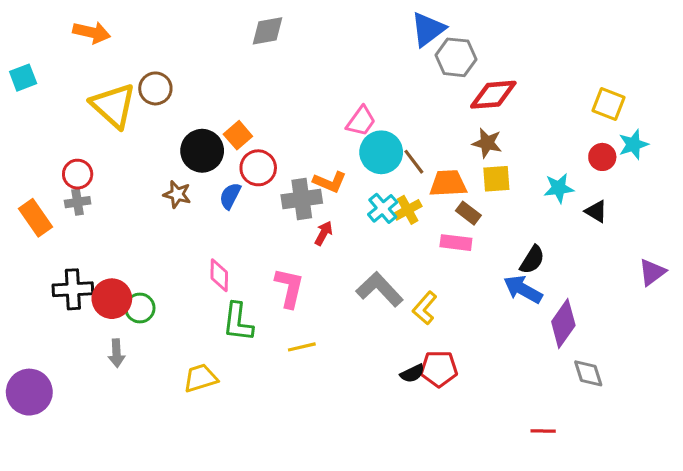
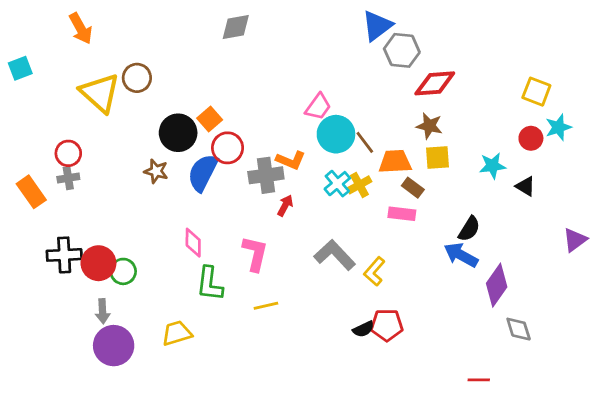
orange arrow: (92, 32) -> (81, 28), turned 48
blue semicircle: (230, 196) -> (203, 173), size x1.6
purple circle: (29, 392) -> (114, 346), moved

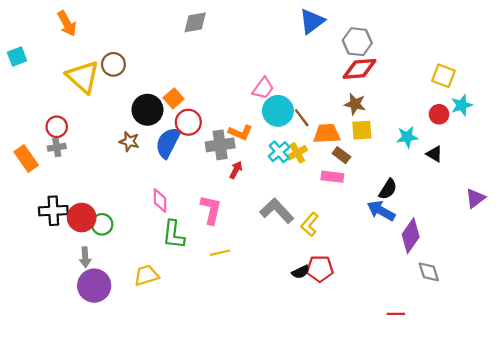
gray hexagon: (402, 50) -> (357, 42), moved

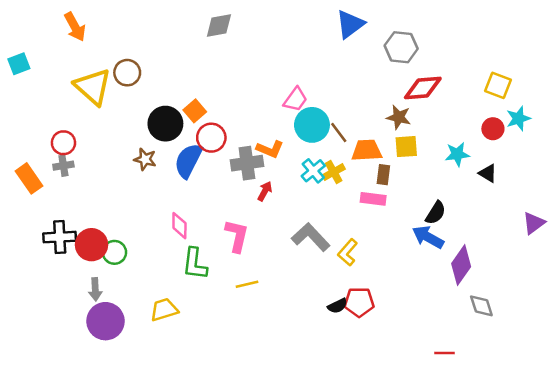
red diamond: (360, 69) -> (423, 88), moved
brown rectangle: (341, 155) -> (383, 175), turned 60

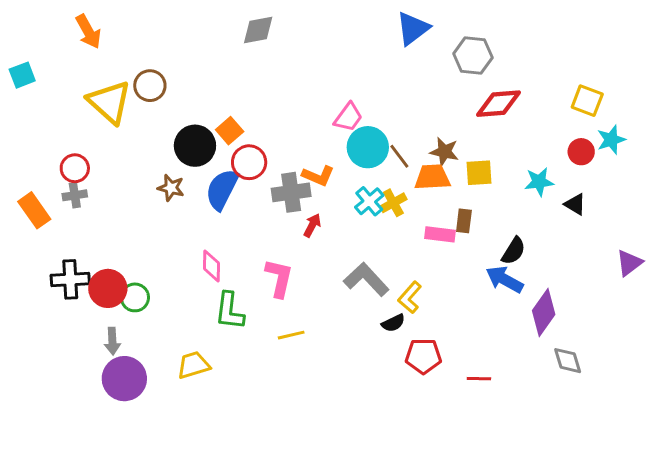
brown star: (399, 117) -> (444, 152), moved
brown rectangle: (383, 175) -> (464, 221), moved
black semicircle: (337, 306) -> (393, 323), moved
red line: (445, 353) -> (479, 379), moved

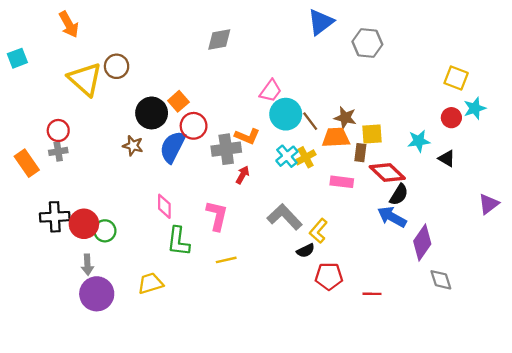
gray diamond: (258, 30) -> (219, 39), moved
red diamond: (499, 104) -> (387, 172), moved, turned 48
brown rectangle: (464, 221) -> (360, 153), moved

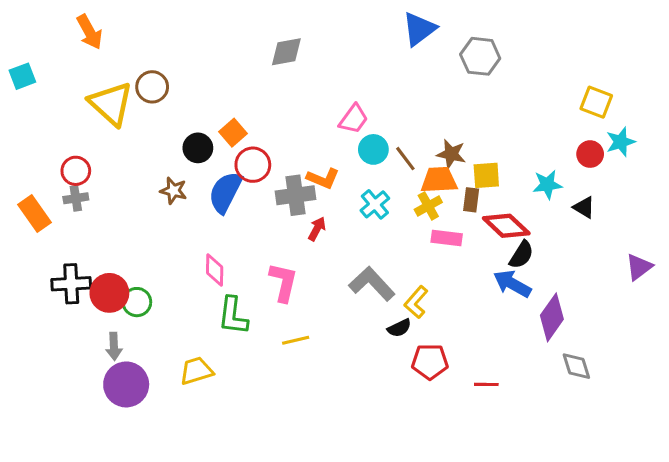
black circle: (152, 113) -> (198, 148), size x0.7
cyan circle: (286, 114) -> (373, 149), size x0.7
yellow cross: (306, 157) -> (428, 206), moved

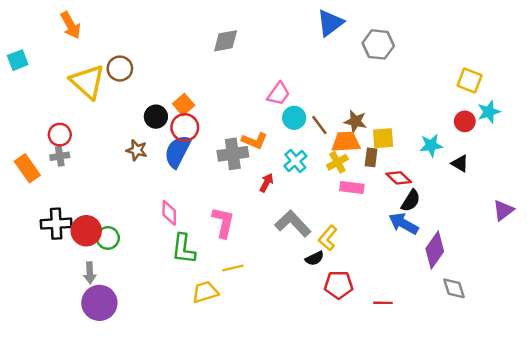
red circle: (253, 165) -> (185, 127), moved
red diamond: (506, 226) -> (399, 178), size x0.7
red arrow: (317, 229) -> (266, 183), moved
yellow trapezoid: (196, 371) -> (205, 292), moved

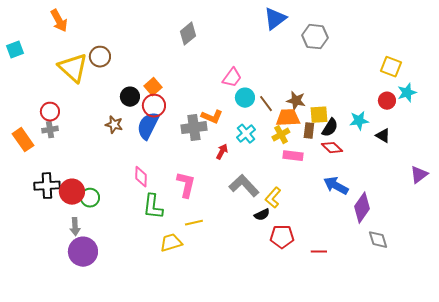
gray diamond: (226, 41) -> (188, 34), turned -30
black semicircle: (411, 201) -> (330, 128), moved

